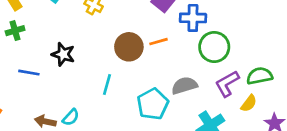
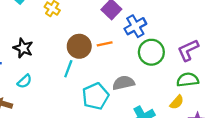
blue cross: (193, 18) -> (135, 26), turned -35
cyan line: (107, 84) -> (68, 69), moved
purple L-shape: (227, 84) -> (188, 50), moved
cyan semicircle: (71, 117) -> (25, 81), moved

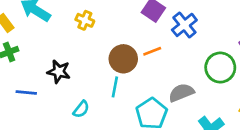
green circle: (151, 52) -> (220, 68), moved
cyan semicircle: (25, 81) -> (81, 109), moved

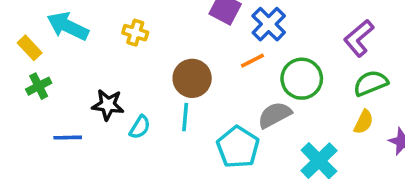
orange line: (152, 51) -> (252, 61), moved
green circle: (220, 68) -> (302, 79), moved
cyan semicircle: (81, 109) -> (140, 127), moved

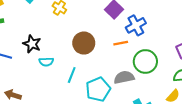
cyan line: (185, 117) -> (72, 75), moved
cyan semicircle: (140, 127) -> (46, 62), turned 40

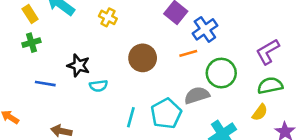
cyan line: (72, 75) -> (131, 117), moved

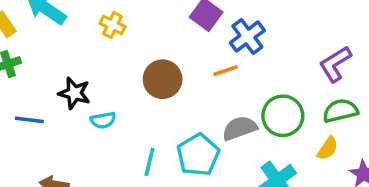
green circle: (221, 73) -> (283, 116), moved

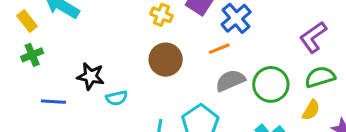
yellow cross: (112, 25) -> (161, 15), moved
gray semicircle: (240, 128) -> (230, 81), moved

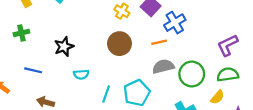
green cross: (32, 55) -> (21, 33), moved
black star: (91, 76) -> (64, 47), turned 30
cyan semicircle: (117, 98) -> (81, 74), moved
blue line: (53, 102) -> (33, 70), moved

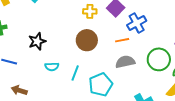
yellow cross: (122, 11) -> (90, 11), turned -32
green circle: (192, 74) -> (159, 59), moved
cyan line: (106, 94) -> (75, 73), moved

